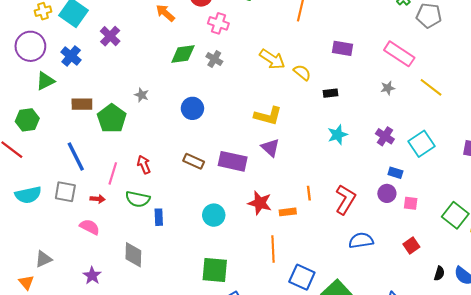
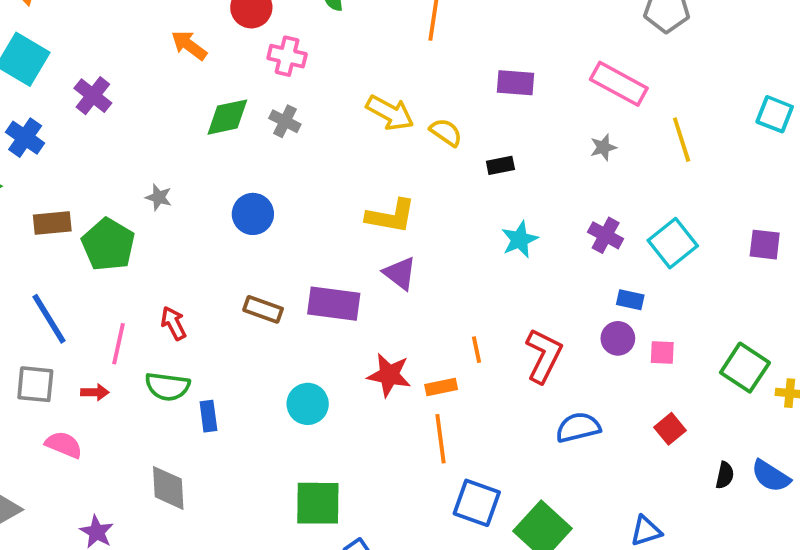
yellow line: (431, 87) -> (682, 140), turned 40
pink semicircle: (90, 227) -> (64, 445), moved
orange line: (273, 249) -> (441, 439), moved

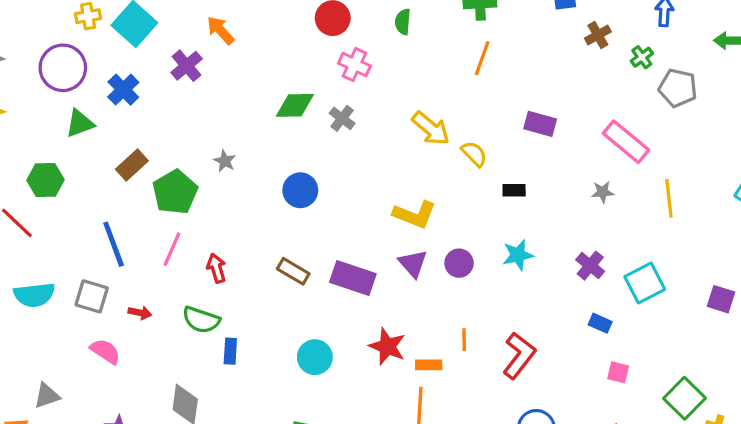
orange arrow: (189, 45) -> (220, 30), moved
brown rectangle: (52, 223) -> (132, 165), turned -48
purple circle: (618, 338) -> (459, 263), moved
pink line: (119, 344) -> (172, 249), moved

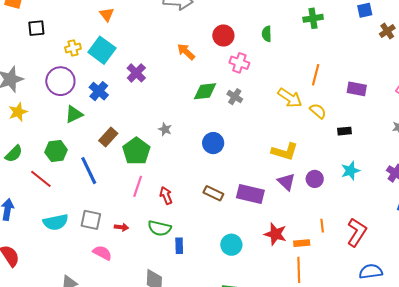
orange arrow: (220, 30) -> (186, 52), moved
orange line: (482, 58) -> (316, 75), moved
blue line: (114, 244) -> (89, 171), moved

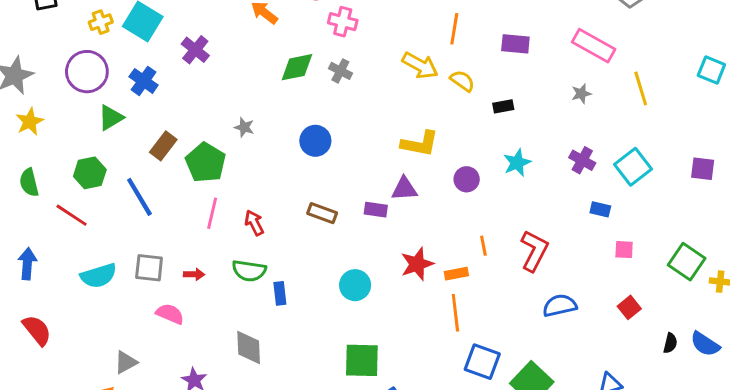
green semicircle: (14, 154) -> (29, 182), turned 126
purple triangle: (286, 182) -> (404, 189), moved, turned -42
purple rectangle: (250, 194) -> (376, 210), size x0.6
red star: (275, 234) -> (417, 264), turned -30

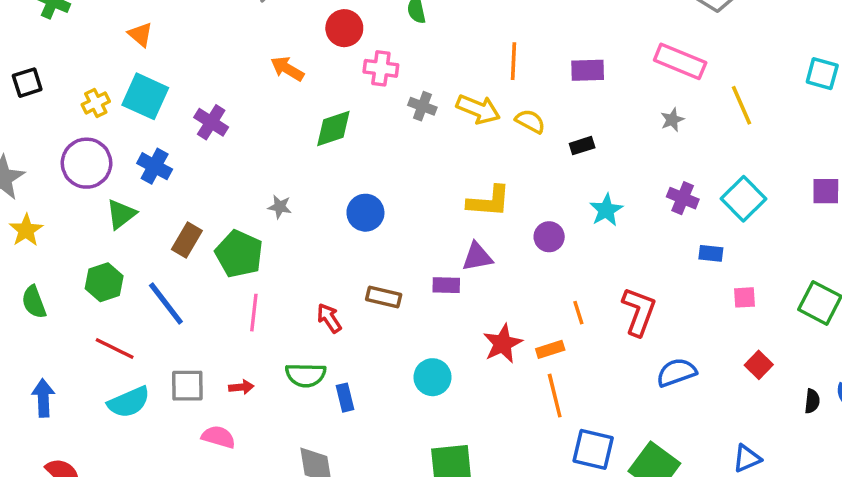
gray cross: (340, 71) -> (422, 106), moved
red line: (72, 215) -> (115, 348), moved
red arrow: (254, 223) -> (329, 318), moved

